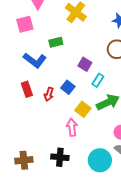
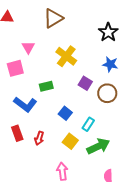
purple square: (85, 64) -> (85, 83), moved
blue square: (68, 87) -> (65, 113), moved
yellow square: (83, 109) -> (70, 141), moved

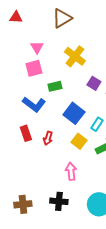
pink square: (15, 68) -> (34, 68), moved
blue square: (65, 113) -> (74, 113), size x1.5

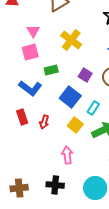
purple square: (94, 83) -> (85, 75), moved

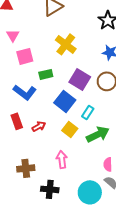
pink triangle: (33, 31) -> (13, 35), moved
purple square: (85, 75) -> (80, 79), size x1.5
red arrow: (44, 122) -> (39, 126), turned -136
brown cross: (19, 188) -> (26, 168), moved

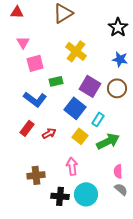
red rectangle: (17, 121) -> (27, 128), turned 56
cyan circle: (90, 192) -> (86, 194), moved

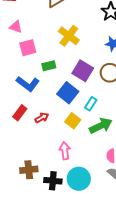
pink triangle: (23, 42) -> (16, 27), turned -40
brown cross: (36, 175) -> (29, 170), moved

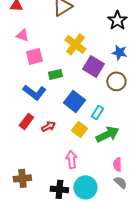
purple square: (83, 71) -> (93, 66), moved
brown cross: (29, 170) -> (22, 178), moved

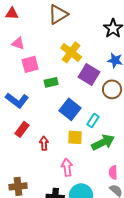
blue L-shape: (34, 92) -> (17, 100), moved
red arrow: (48, 126) -> (44, 143), moved, turned -64
yellow square: (79, 129) -> (75, 137), turned -35

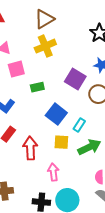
yellow cross: (71, 52) -> (45, 46), moved, turned 30
red arrow: (44, 143) -> (30, 148), size x1.6

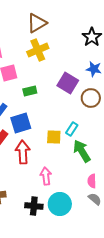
blue square: (56, 114) -> (21, 123), moved, turned 35
yellow square: (61, 142) -> (54, 137), moved
green arrow: (89, 147) -> (82, 151), turned -95

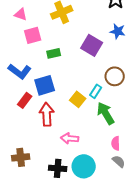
brown circle: (91, 98) -> (115, 76), moved
yellow square: (54, 137) -> (78, 99), turned 35
pink arrow: (46, 176) -> (70, 138), turned -78

